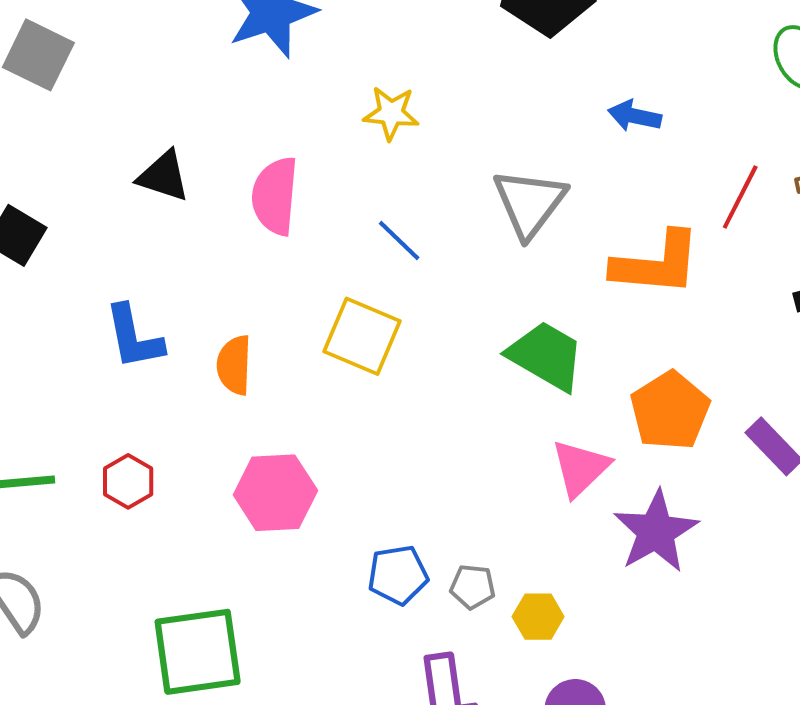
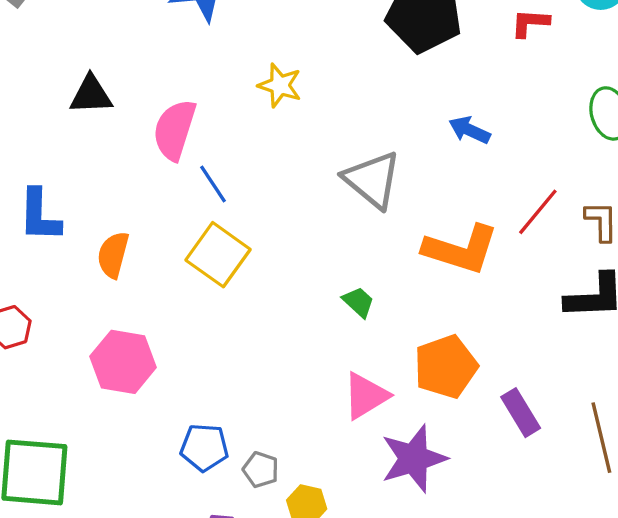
black triangle: (164, 176) -> (91, 95), turned -33
gray triangle: (529, 203) -> (372, 180), turned -40
blue line: (399, 240) -> (213, 184), moved
green trapezoid: (546, 356) -> (358, 302), size x0.5

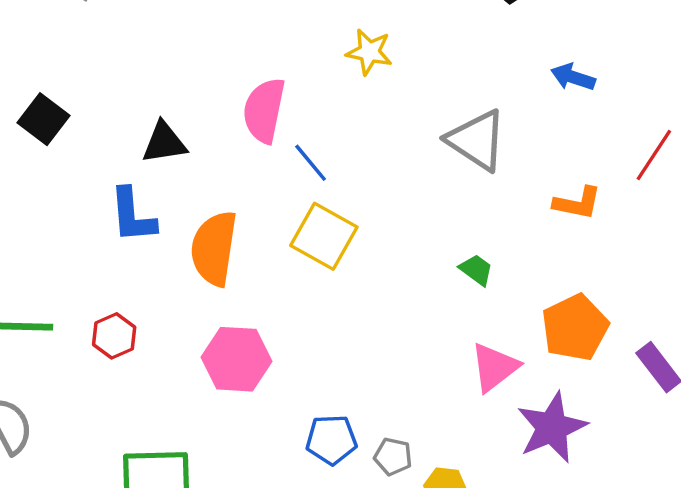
black triangle: (91, 95) -> (164, 143), moved
orange L-shape: (461, 249) -> (577, 203), size x0.6
orange semicircle: (113, 255) -> (214, 248), size x1.5

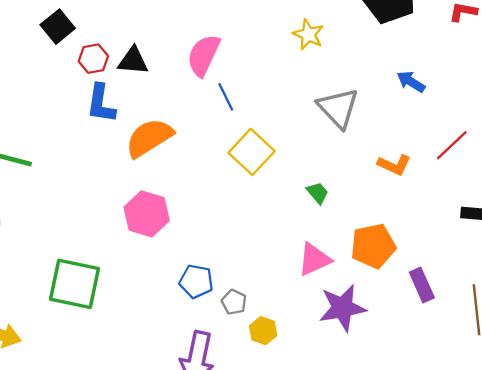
yellow star: (369, 52) -> (308, 35), moved
yellow square: (324, 236) -> (252, 152), moved
orange semicircle: (214, 248) -> (149, 138), turned 36
red hexagon: (114, 336) -> (93, 59), moved

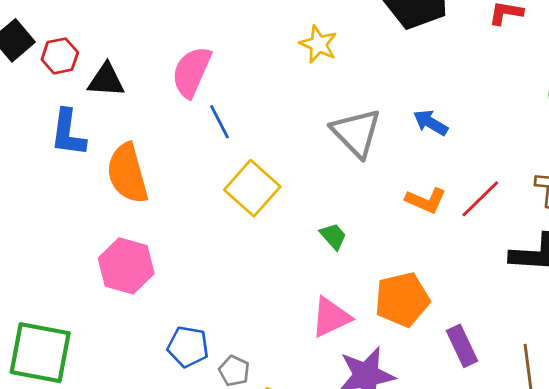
red hexagon: (93, 59) -> (60, 56), moved
blue arrow: (411, 82) -> (431, 123), moved
orange semicircle: (149, 138) -> (127, 173), turned -72
red line: (452, 145) -> (480, 199), moved

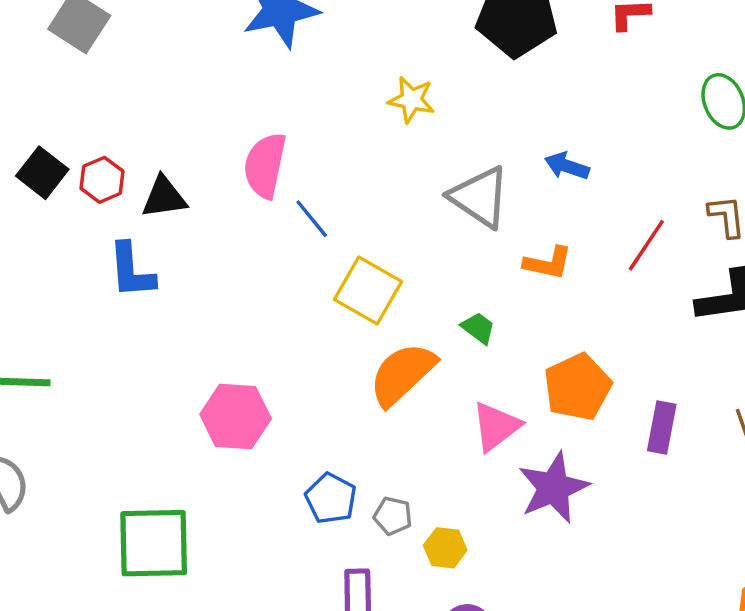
orange semicircle: (127, 173) -> (402, 374), moved, turned 74
orange L-shape: (426, 200) -> (548, 263), moved
purple rectangle: (462, 346) -> (662, 428), turned 48
blue pentagon: (188, 347) -> (331, 498), turned 30

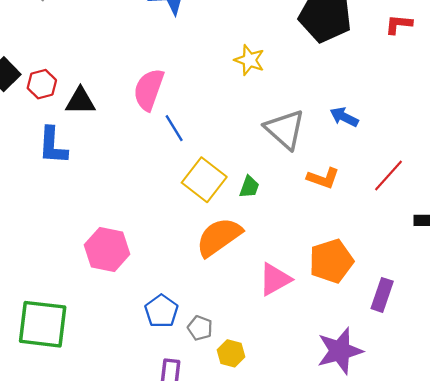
green trapezoid: (478, 328) -> (249, 187), moved, turned 65
purple star: (553, 488) -> (340, 351), moved

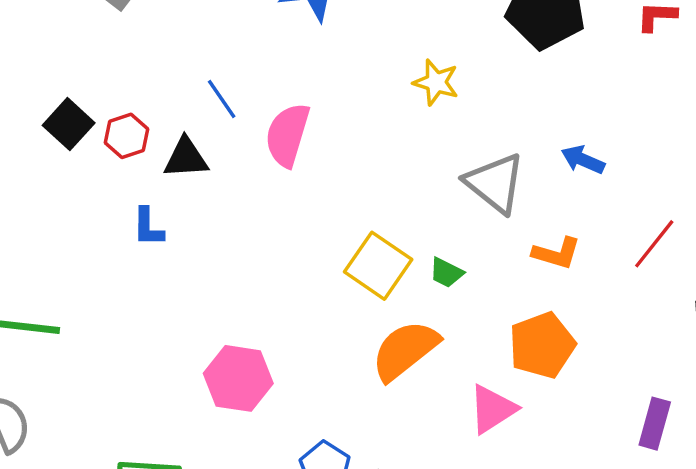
blue line: (174, 128) -> (222, 99), moved
blue L-shape: (53, 146) -> (148, 227), size x0.7
green trapezoid: (249, 187) -> (446, 273), turned 100
orange pentagon: (331, 261) -> (542, 345), moved

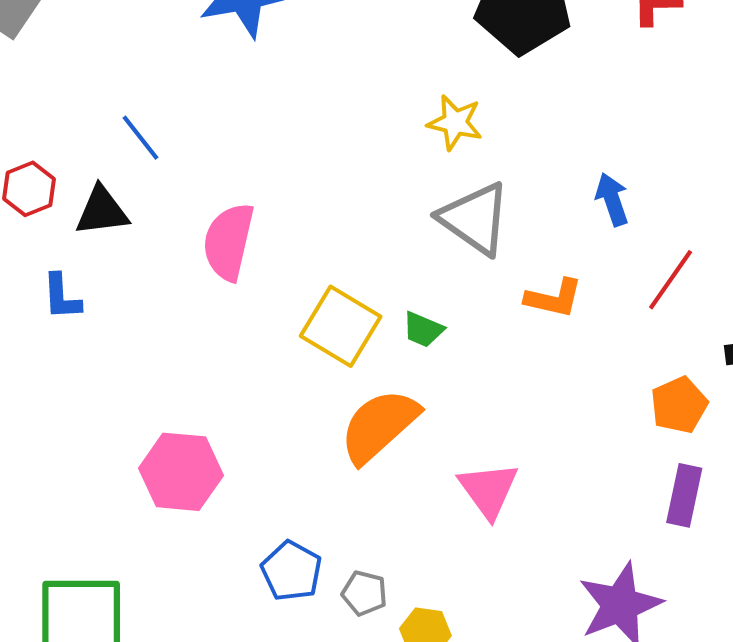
yellow star: (436, 82) -> (455, 123), moved
pink semicircle: (287, 135) -> (229, 242), moved
blue arrow: (583, 160) -> (612, 199), moved, turned 51
orange pentagon: (542, 345) -> (679, 405), moved, size x0.7
pink triangle: (492, 409) -> (488, 490), turned -30

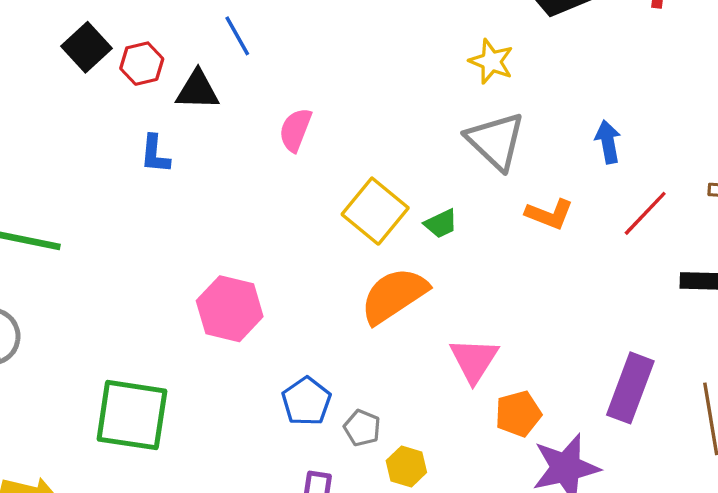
pink semicircle: (229, 242) -> (295, 130), size x0.7
green trapezoid: (423, 330) -> (441, 224), turned -57
orange pentagon: (679, 405) -> (518, 414), moved
purple rectangle: (684, 495) -> (630, 388), size x1.4

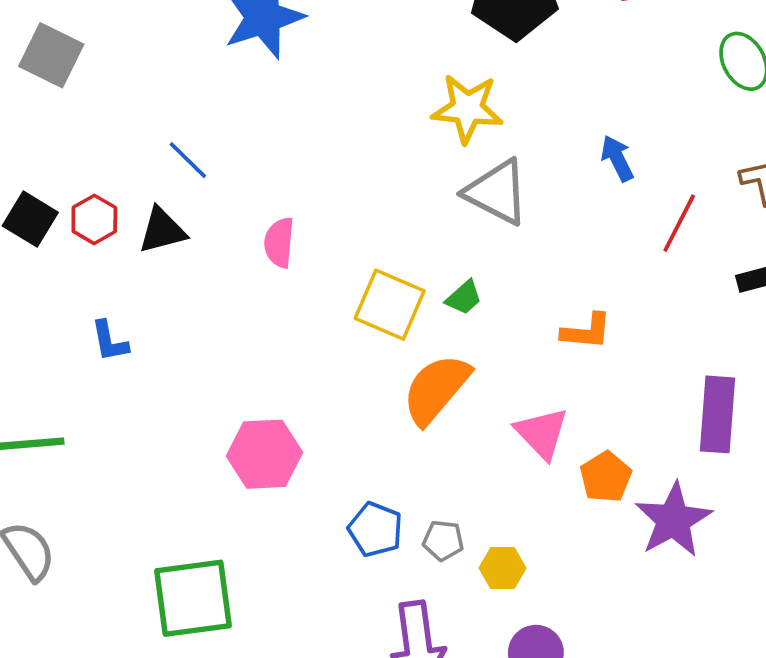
yellow star: (491, 61) -> (467, 109), size x1.4
blue L-shape: (155, 154) -> (110, 341), moved
orange L-shape: (549, 214) -> (586, 331), moved

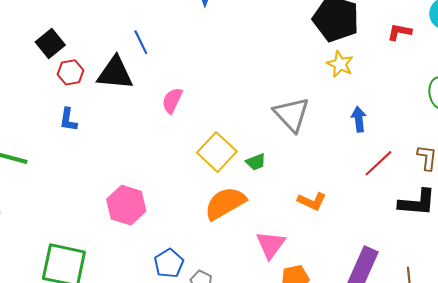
yellow star: (467, 109) -> (340, 64), moved, size x0.7
red hexagon: (94, 219) -> (71, 72), moved
black triangle: (162, 230) -> (115, 73), size x1.4

